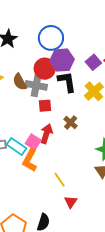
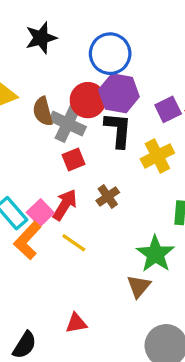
red square: (45, 106) -> (74, 159), turned -32
yellow line: (60, 180) -> (74, 243), moved, turned -35
red triangle: (71, 202) -> (76, 323), turned 32

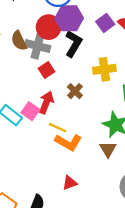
black L-shape: (118, 130) -> (73, 44), turned 36
yellow cross: (157, 156) -> (104, 69), moved, turned 30
orange L-shape: (28, 241) -> (68, 142), moved, turned -92

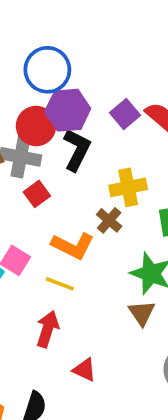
brown cross: (75, 91) -> (109, 220), moved
red arrow: (46, 102) -> (48, 329), moved
orange L-shape: (68, 142) -> (73, 246), moved
red triangle: (70, 183) -> (84, 370), turned 49

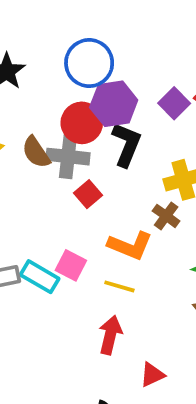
red triangle: (84, 370) -> (152, 375), turned -45

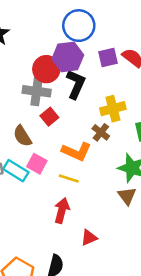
blue circle: (89, 63) -> (79, 26), moved
purple square: (174, 103) -> (108, 58), turned 30
brown semicircle: (36, 152) -> (22, 136), moved

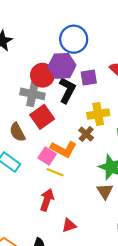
purple square: (108, 58) -> (89, 77), moved
red square: (49, 117) -> (42, 117), size x1.5
pink square: (37, 164) -> (47, 156), moved

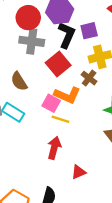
red circle: (42, 75) -> (28, 18), moved
purple square: (89, 77) -> (89, 31), moved
red square: (42, 117) -> (58, 64), moved

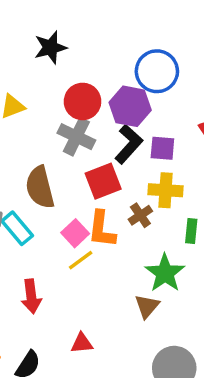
brown semicircle: (19, 81) -> (40, 187), size x1.4
orange L-shape: (67, 95) -> (102, 229), turned 55
yellow line: (60, 119) -> (81, 260), turned -72
red arrow: (54, 148) -> (31, 296), moved, turned 140

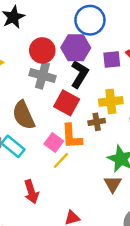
purple square: (162, 148) -> (112, 60), moved
red square: (103, 181) -> (67, 103), turned -30
brown cross: (140, 215) -> (97, 122), turned 35

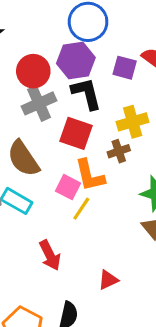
purple square: (112, 60) -> (125, 68), turned 30
black L-shape: (80, 74) -> (86, 93), turned -36
gray cross: (42, 76) -> (39, 103), turned -30

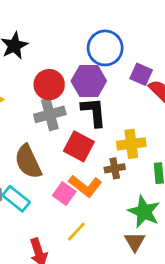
purple square: (125, 68) -> (141, 74), moved
orange L-shape: (90, 175) -> (85, 186), turned -48
yellow line: (81, 209) -> (76, 232), moved

